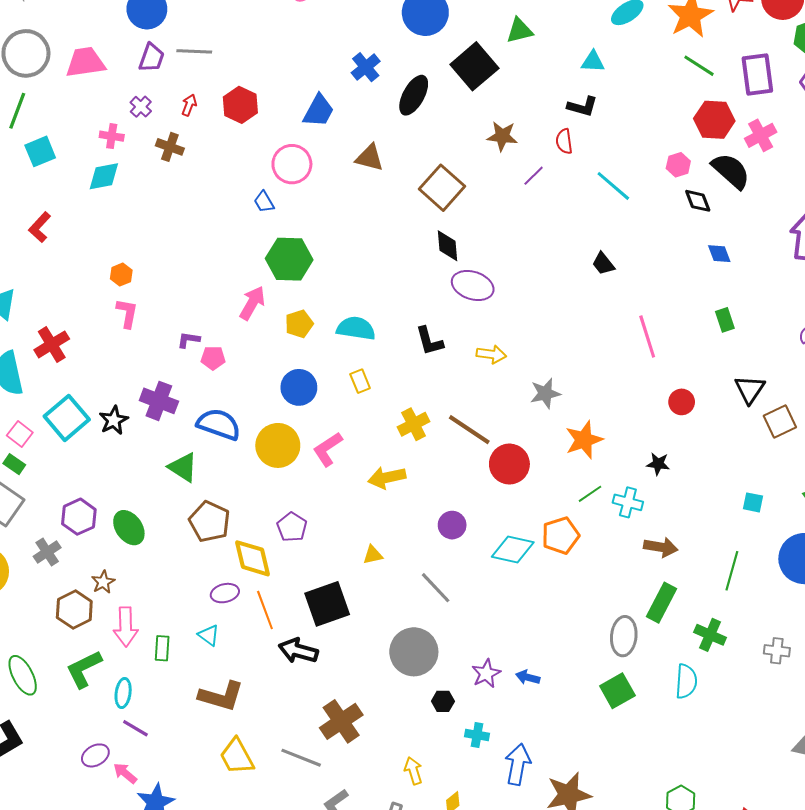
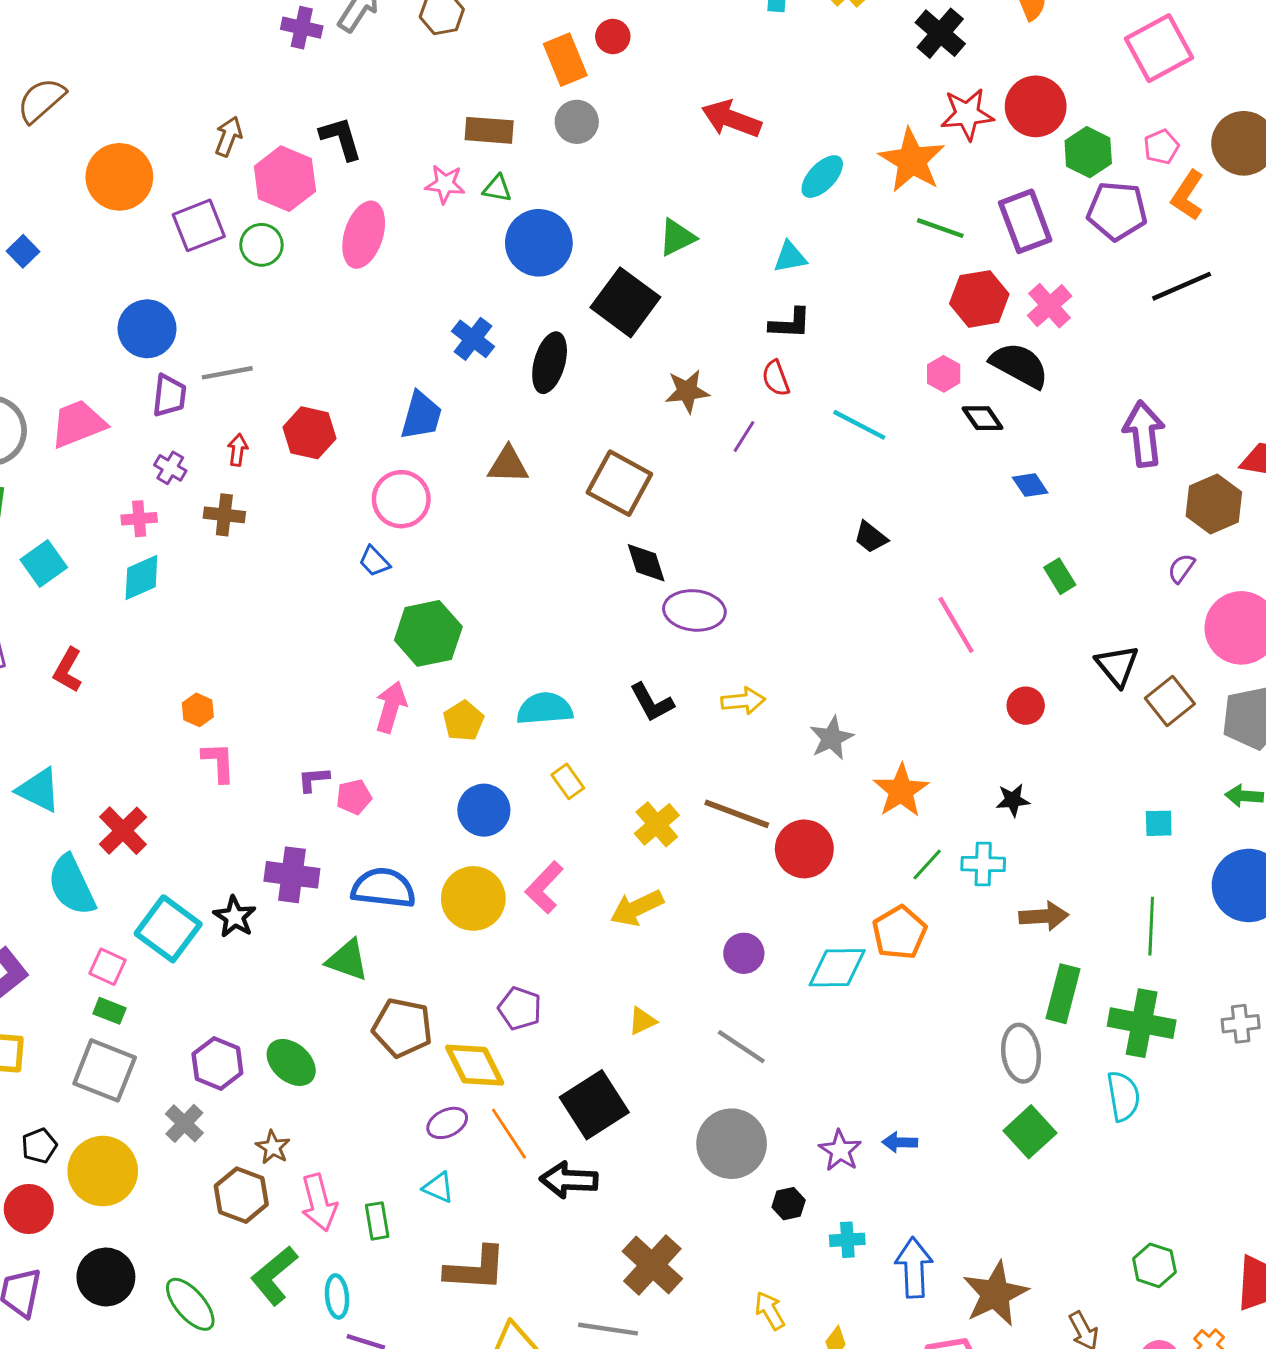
green cross: (710, 635) -> (1142, 1023), size x1.4

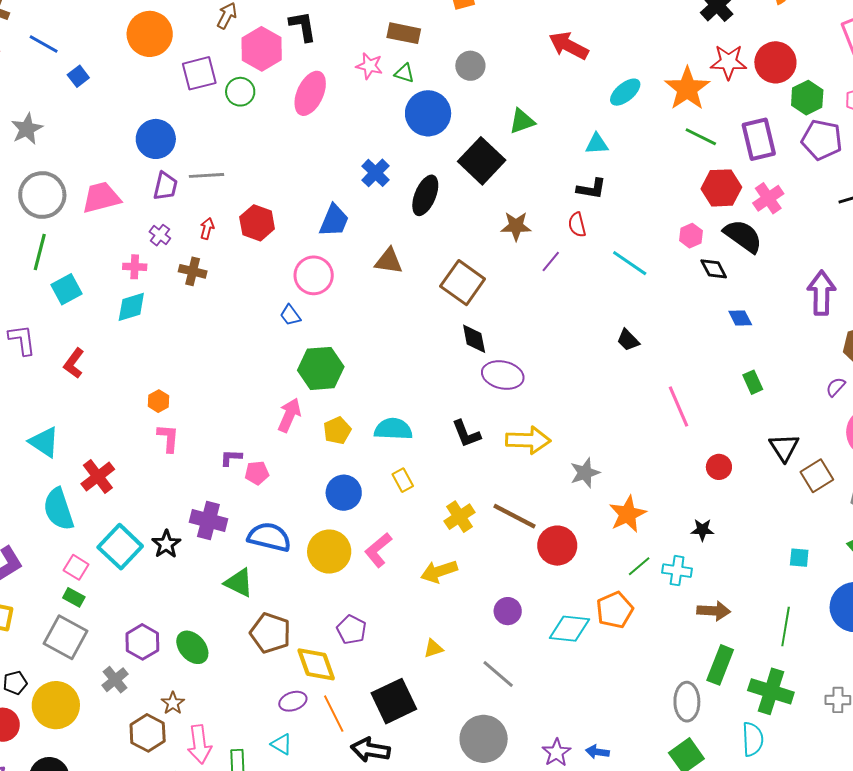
gray circle: (577, 122) -> (470, 66), moved
yellow arrow: (743, 701) -> (528, 440), size x1.5

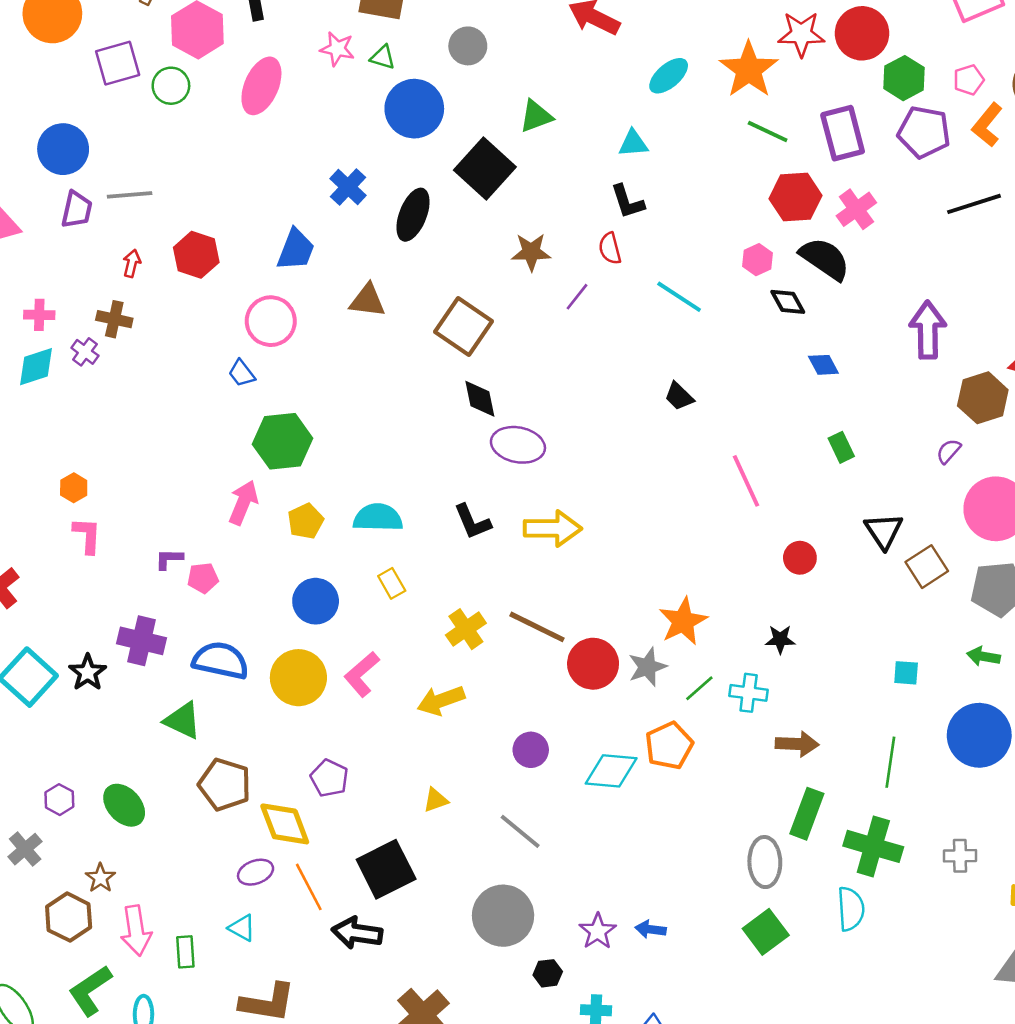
black L-shape: (591, 189) -> (627, 202), turned 64
purple cross: (160, 235) -> (85, 352), moved
gray star: (585, 473) -> (647, 667), moved
purple hexagon: (142, 642) -> (59, 800), size x0.7

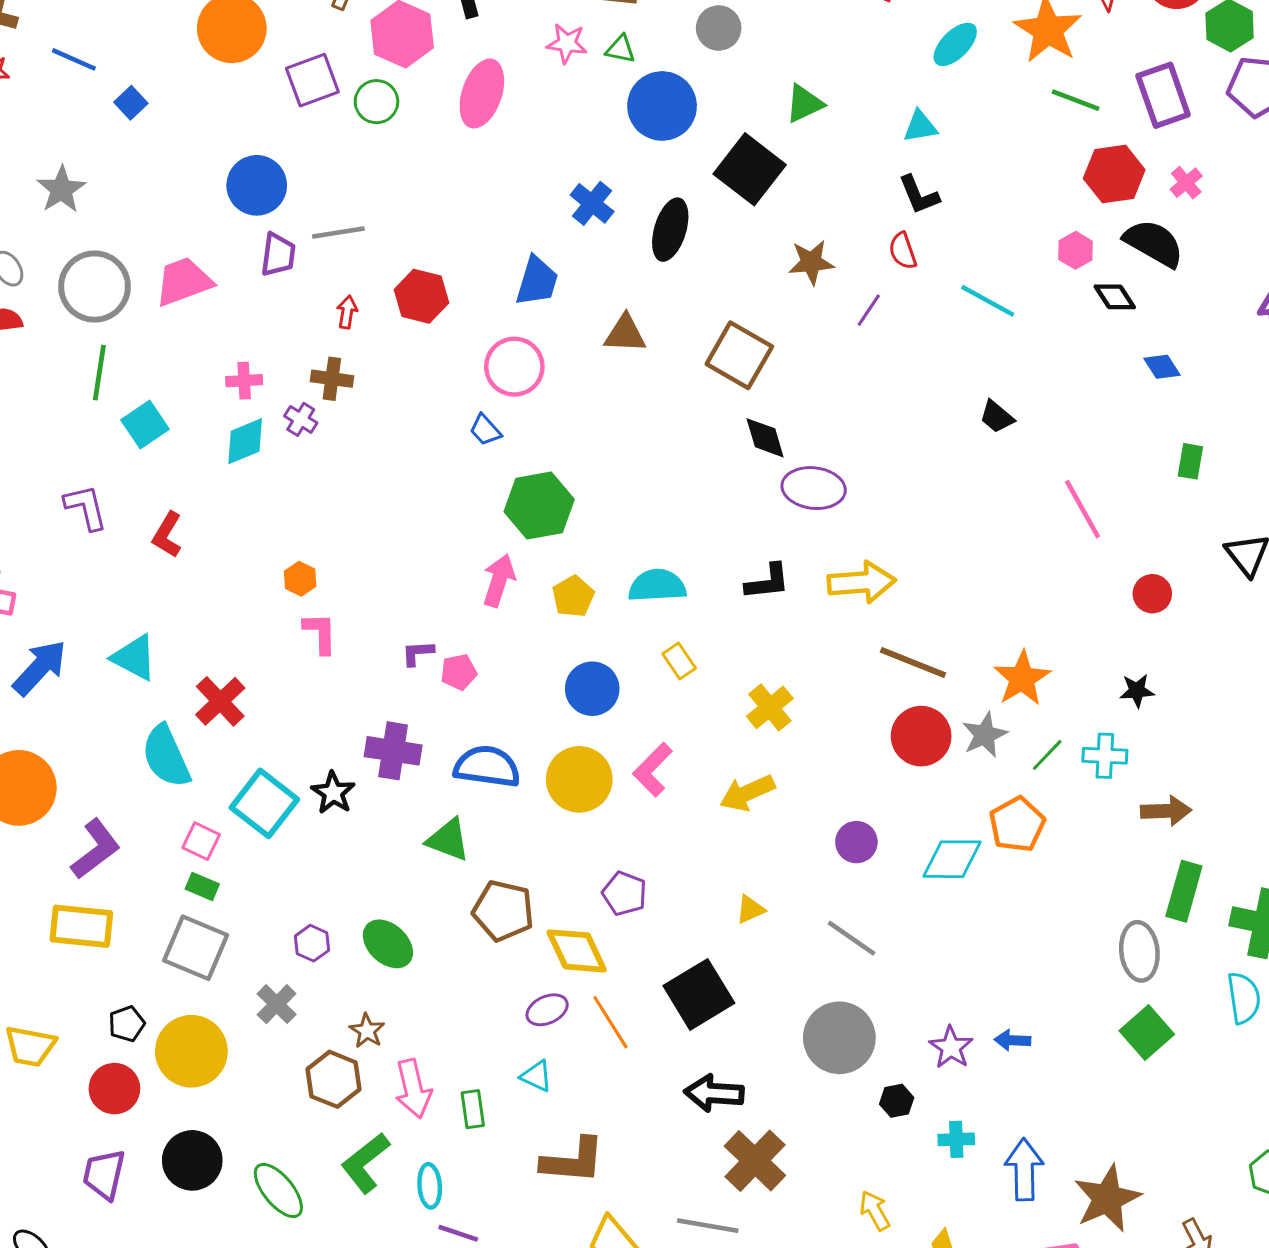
pink cross: (856, 209) -> (1186, 183), size x0.7
green rectangle: (841, 447) -> (1190, 461), turned 40
black L-shape: (472, 522) -> (768, 582), turned -69
brown line: (537, 627) -> (913, 663), moved
black arrow: (357, 933) -> (714, 1093), moved

